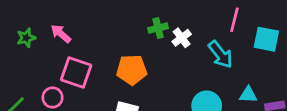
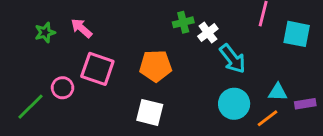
cyan arrow: (221, 54) -> (233, 59), moved
pink circle: (53, 97) -> (63, 88), moved

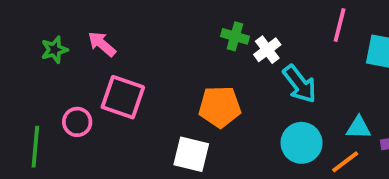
green cross: (183, 22) -> (235, 36), turned 30
orange pentagon: (156, 66) -> (220, 107), moved
green line: (31, 107) -> (35, 147), turned -40

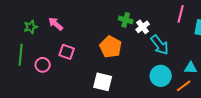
pink square: (123, 97) -> (67, 52), size x0.7
orange pentagon: (220, 107) -> (111, 47), moved, turned 30
green line: (35, 147) -> (21, 55), moved

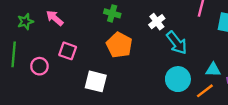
green cross: (126, 20) -> (112, 13), moved
white square: (103, 82) -> (96, 81), moved

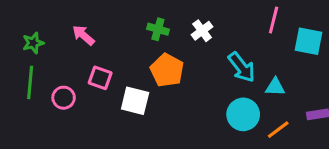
green star: (25, 22) -> (33, 43), moved
white cross: (157, 22) -> (202, 31), moved
cyan triangle: (213, 70) -> (275, 87), moved
white square: (96, 81) -> (135, 101), moved

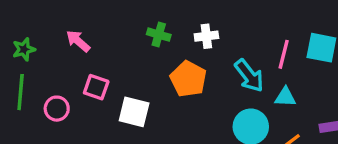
pink line: (274, 20) -> (284, 54), moved
white cross: (202, 31) -> (206, 36), turned 30
orange pentagon: (167, 70) -> (188, 79), moved

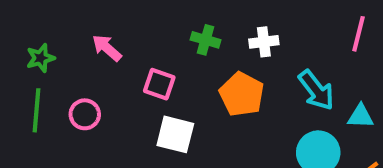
pink line: (284, 54) -> (358, 34), moved
pink square: (96, 87) -> (159, 84), moved
pink circle: (57, 109) -> (85, 114), moved

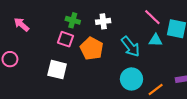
pink line: (358, 34) -> (152, 17), turned -60
pink square: (159, 84) -> (65, 39), moved
cyan triangle: (360, 116) -> (156, 40), moved

